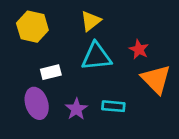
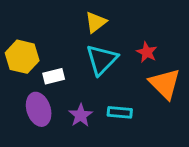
yellow hexagon: (32, 27) -> (22, 57), moved
cyan triangle: (96, 56) -> (102, 60), turned -40

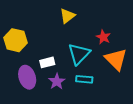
cyan triangle: (102, 60) -> (79, 54), moved
white rectangle: (54, 76) -> (47, 62), moved

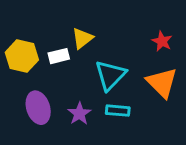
yellow triangle: (67, 16) -> (82, 38), moved
red star: (103, 37) -> (162, 41), moved
white rectangle: (47, 62) -> (59, 56), moved

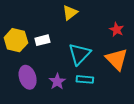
yellow triangle: (82, 38) -> (70, 13), moved

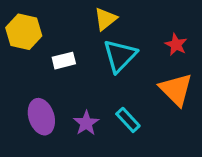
yellow hexagon: (16, 40) -> (24, 32), moved
cyan triangle: (79, 54) -> (120, 56), moved
cyan rectangle: (85, 79) -> (128, 120), turned 42

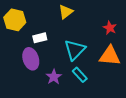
cyan triangle: (120, 56) -> (75, 50), moved
orange triangle: (176, 89) -> (110, 56), turned -40
purple ellipse: (41, 117) -> (31, 59), moved

